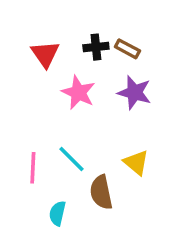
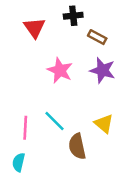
black cross: (96, 47) -> (73, 16), moved
red triangle: (45, 54) -> (35, 28), moved
cyan semicircle: (57, 213) -> (19, 162), moved

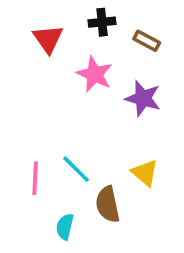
brown rectangle: (97, 37) -> (147, 41), moved
pink star: (60, 70) -> (95, 74), moved
cyan semicircle: (19, 162) -> (65, 227), moved

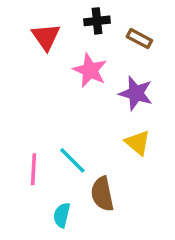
yellow triangle: (145, 173) -> (138, 143), moved

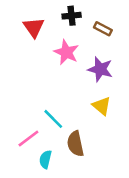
pink line: (33, 169) -> (28, 139), moved, turned 50

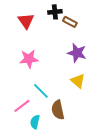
brown rectangle: (103, 29) -> (70, 22), moved
pink star: (66, 52) -> (29, 59), moved, turned -30

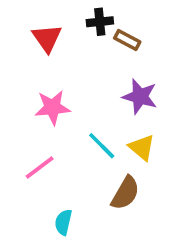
cyan line: (41, 91) -> (102, 146), moved
pink line: (22, 106) -> (40, 168), moved
brown semicircle: (58, 110) -> (125, 193), moved, turned -138

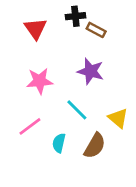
purple star: (140, 96) -> (91, 71), moved
yellow triangle: (142, 147) -> (118, 118), moved
cyan semicircle: (63, 222) -> (59, 143), moved

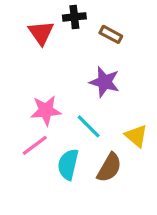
black cross: (75, 16) -> (74, 17), moved
pink star: (40, 81) -> (46, 110), moved
cyan semicircle: (59, 143) -> (68, 164), size x1.4

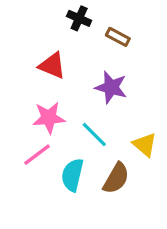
black cross: (74, 17) -> (79, 18), turned 30
red triangle: (41, 33) -> (52, 66), moved, turned -32

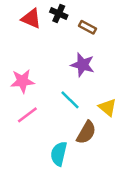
red triangle: (52, 66) -> (31, 19), moved
pink star: (49, 118) -> (22, 81), moved
cyan semicircle: (72, 175) -> (59, 154), moved

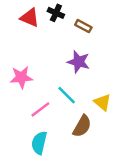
pink line: (27, 115) -> (40, 109), moved
cyan semicircle: (59, 154) -> (39, 143), moved

